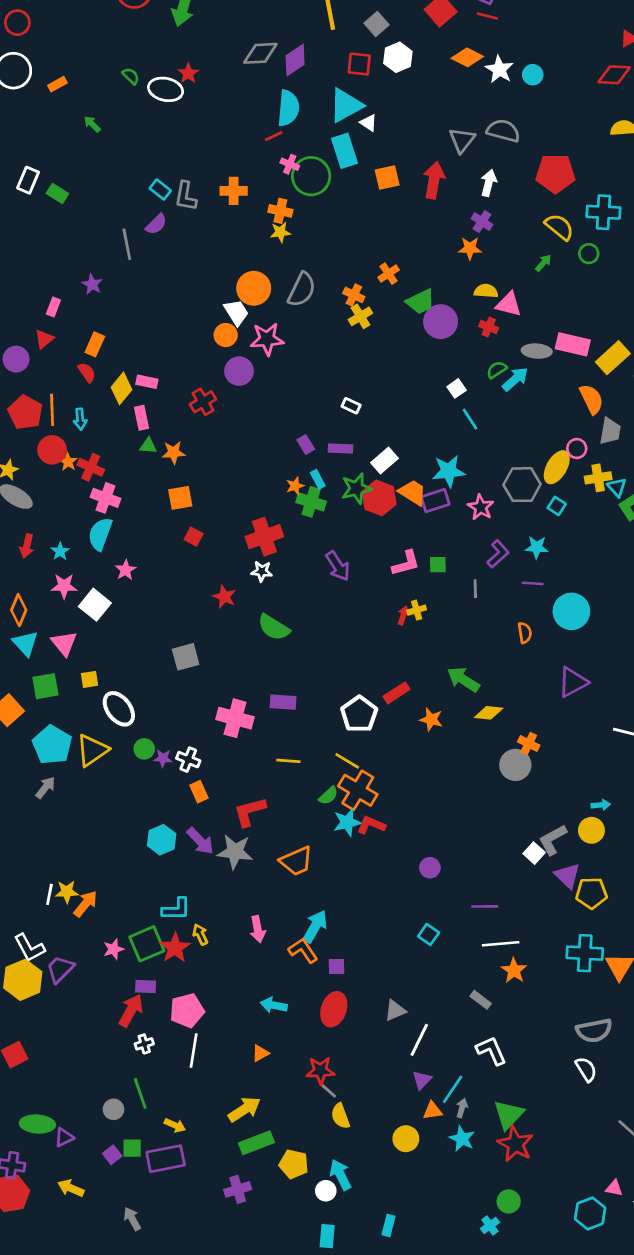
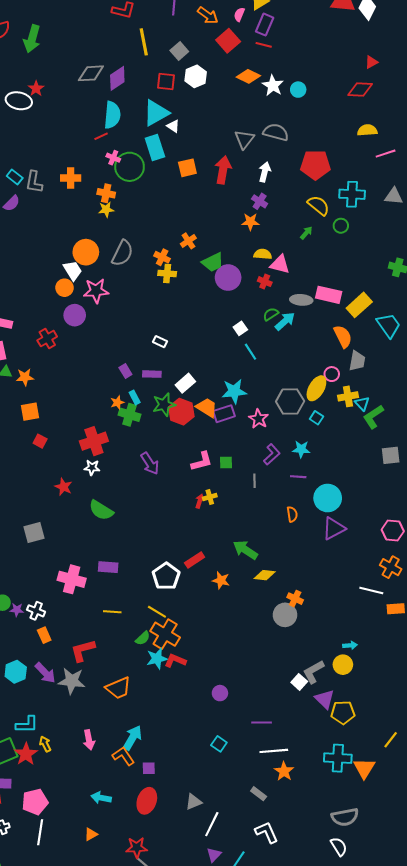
yellow cross: (360, 316) -> (167, 273), turned 36
purple triangle: (573, 682) -> (334, 528), moved

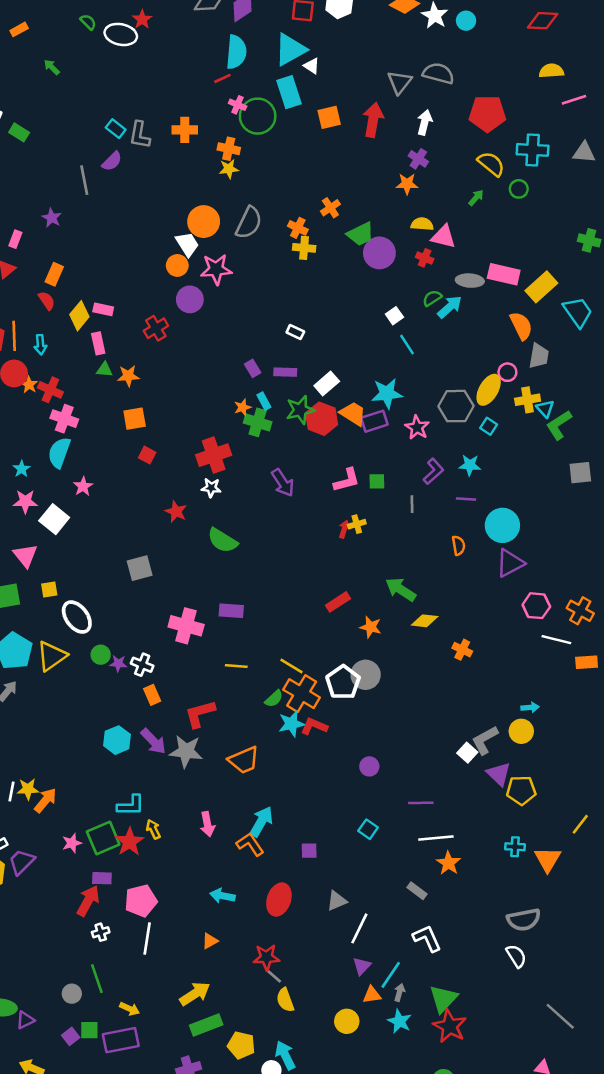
pink hexagon: (393, 531) -> (536, 606), moved
white pentagon: (166, 576) -> (343, 682), moved
gray circle: (285, 615) -> (366, 675), moved
cyan cross: (338, 758) -> (515, 847), size x0.6
purple square: (149, 768) -> (309, 851), moved

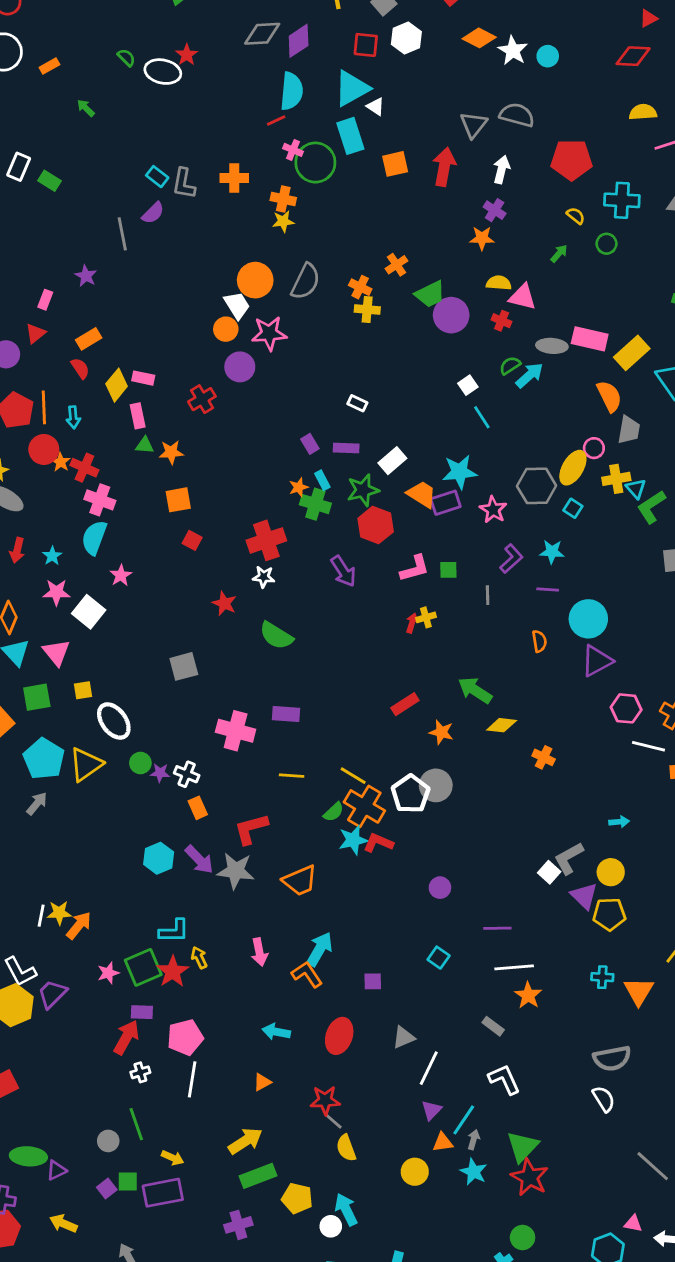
yellow semicircle: (491, 164) -> (576, 216), size x0.6
orange rectangle: (54, 274) -> (89, 339), turned 35
red hexagon: (322, 419) -> (376, 525), moved
yellow circle: (521, 731) -> (611, 872), moved

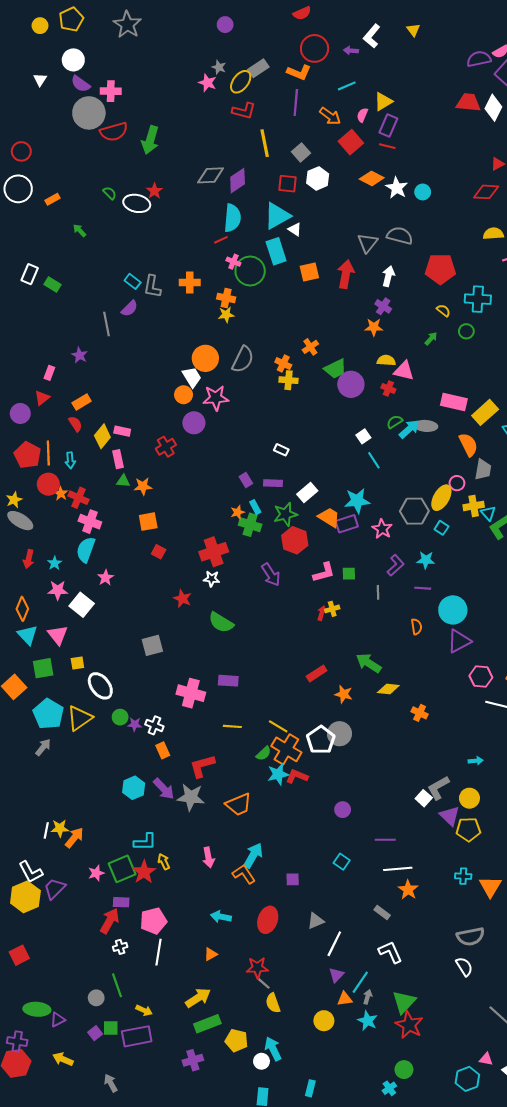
gray ellipse: (552, 346) -> (426, 426), moved

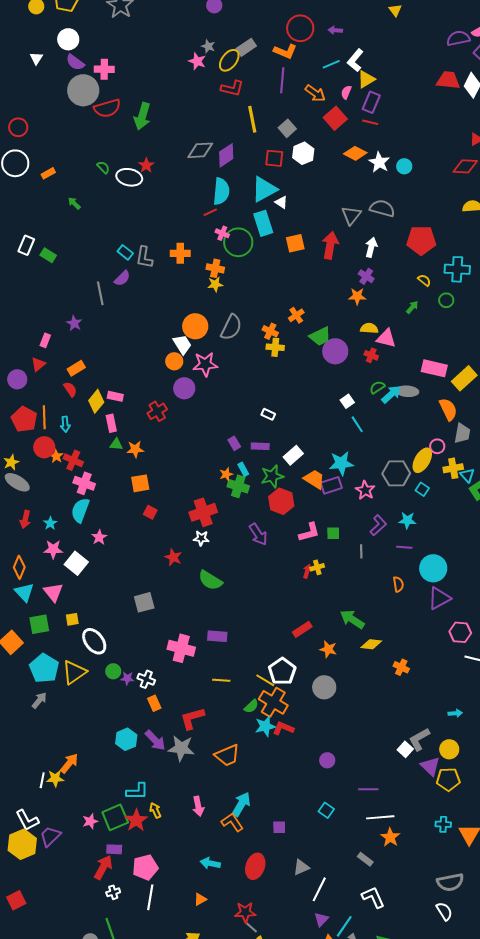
white L-shape: (372, 36) -> (355, 60), moved
white pentagon: (321, 740) -> (282, 671), moved
orange arrow: (74, 838) -> (69, 763), moved

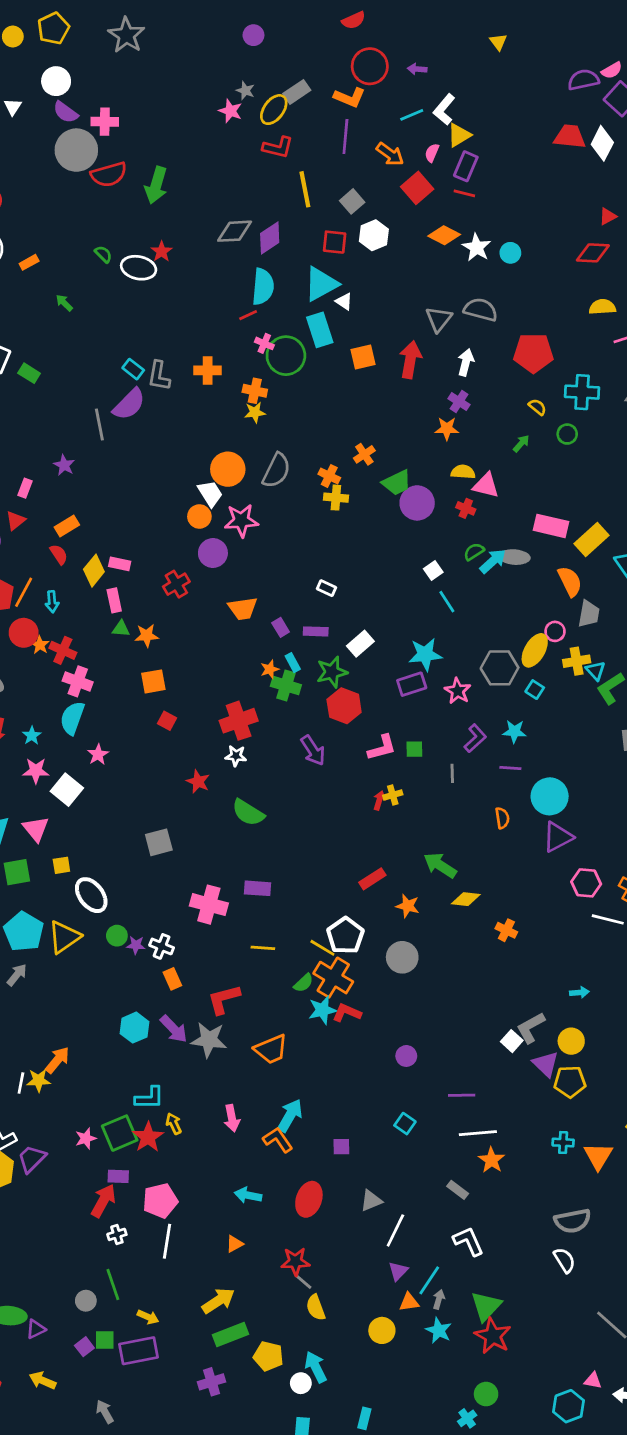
purple semicircle: (122, 278) -> (129, 404), size x1.5
orange line: (44, 417) -> (24, 592), turned 30
orange trapezoid: (314, 479) -> (243, 608), moved, turned 140

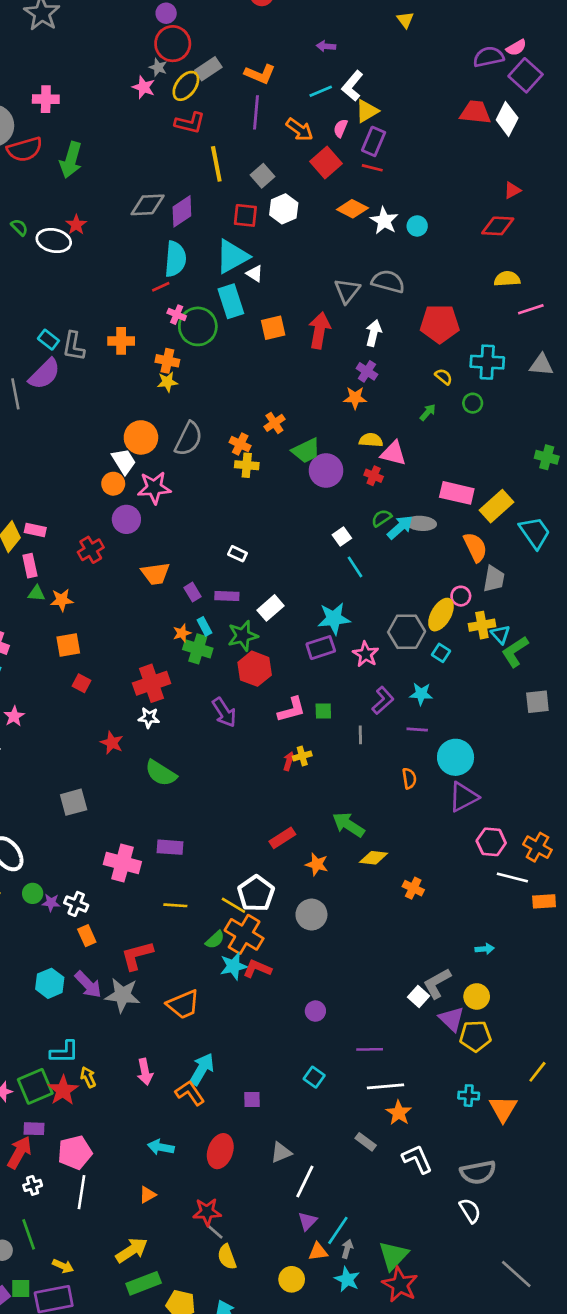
red circle: (370, 66) -> (173, 44), moved
pink cross: (105, 122) -> (46, 99), moved
white L-shape: (468, 1241) -> (417, 1159), moved

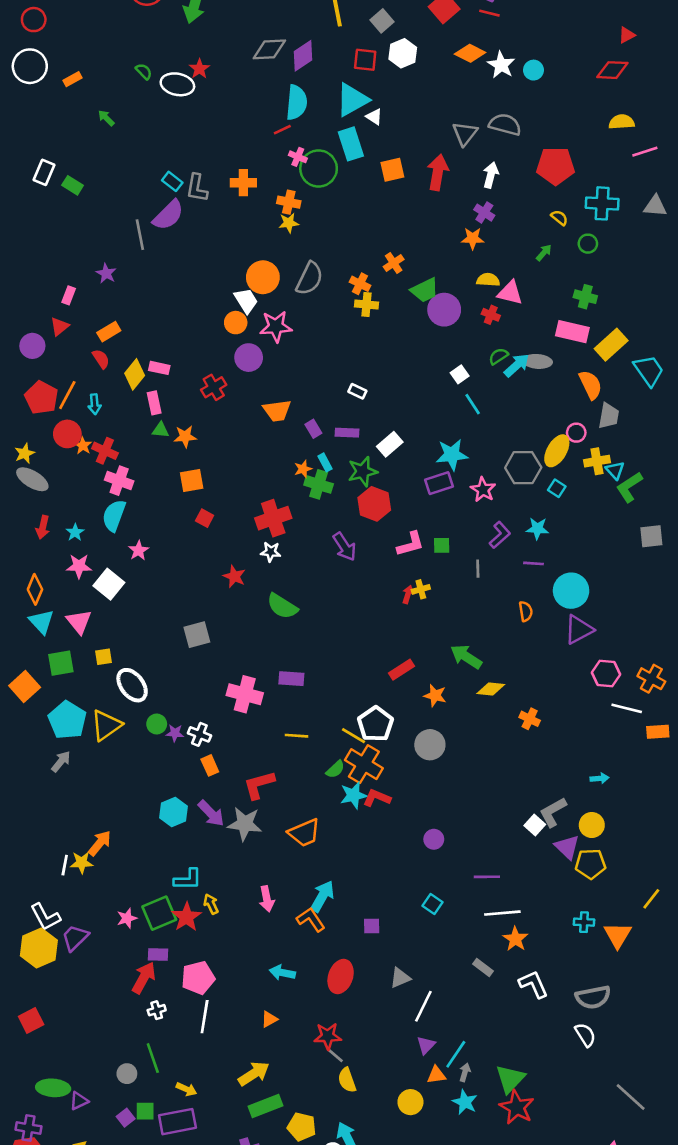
green cross: (547, 457) -> (585, 297), moved

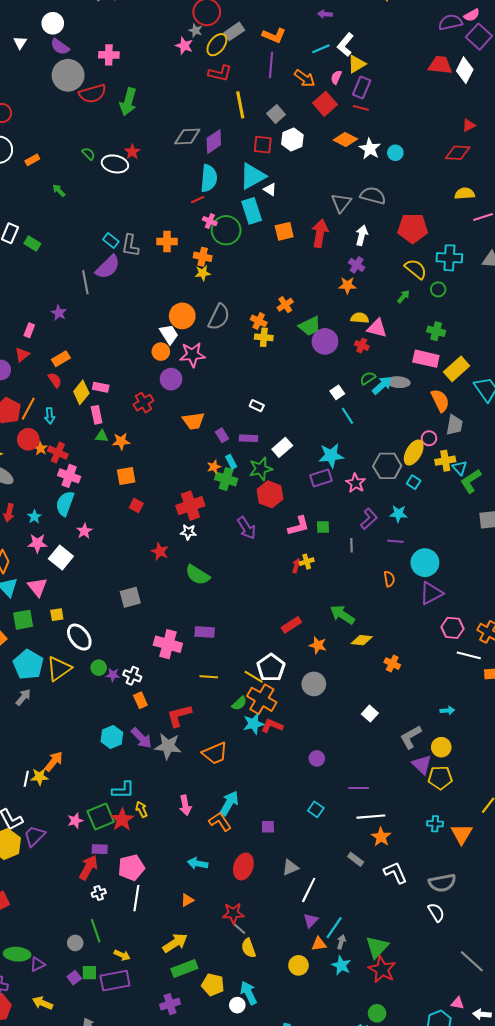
yellow semicircle: (559, 218) -> (416, 269), size x1.6
white square: (535, 825) -> (370, 714), moved

